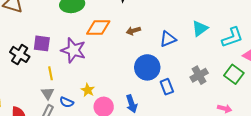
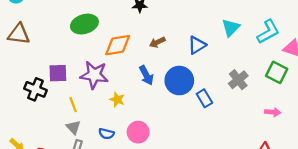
yellow star: (88, 90) -> (117, 100), moved
blue semicircle: (67, 102) -> (106, 134), moved
blue arrow: (132, 104) -> (146, 75), moved

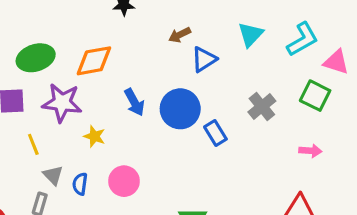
green ellipse: (84, 24) -> (36, 58), moved
brown arrow: (157, 42) -> (180, 35), moved
gray triangle: (73, 127) -> (53, 175), moved
blue semicircle: (106, 134) -> (80, 184), turned 84

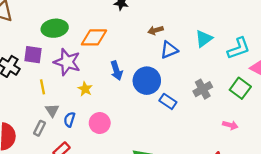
blue rectangle: (215, 133) -> (168, 101), turned -35

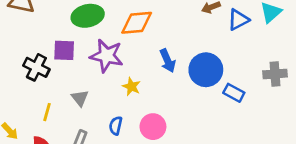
blue triangle: (169, 50) -> (238, 20), moved
yellow line: (42, 87) -> (47, 112), moved, turned 32
gray cross: (203, 89) -> (275, 74), turned 30
gray triangle: (52, 110) -> (80, 98), moved

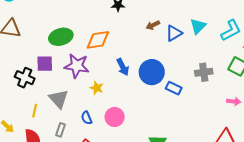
gray triangle: (80, 98) -> (59, 99), size x1.5
blue semicircle: (116, 126) -> (87, 118), turned -32

